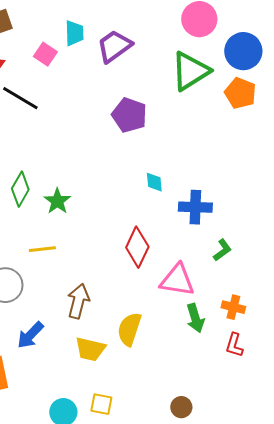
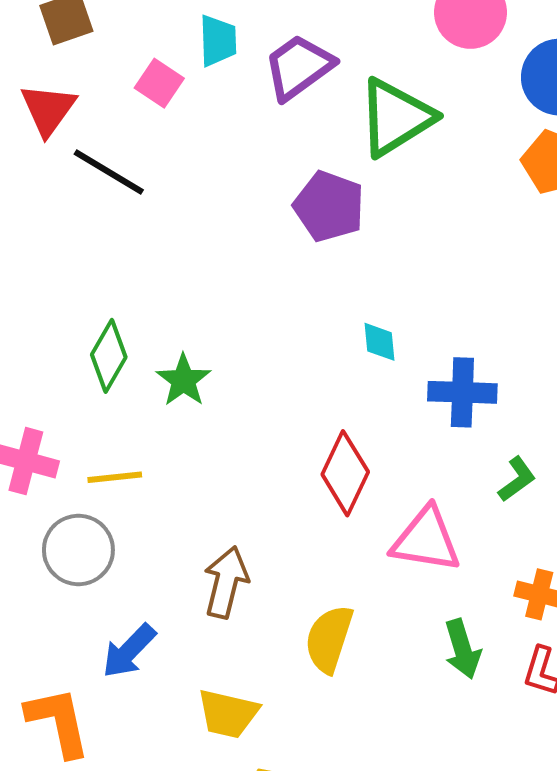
green triangle: (190, 71) -> (396, 117), moved
yellow line: (42, 249) -> (115, 477), moved
green arrow: (195, 318) -> (462, 649), moved
yellow trapezoid: (90, 349) -> (228, 714), moved

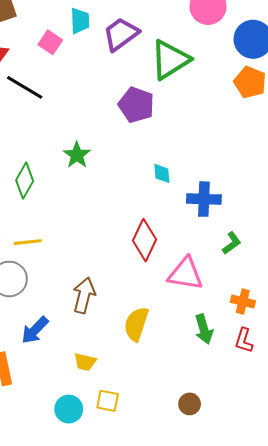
green star: (184, 380) -> (77, 155), moved
yellow trapezoid: (228, 714) -> (85, 362), size x0.7

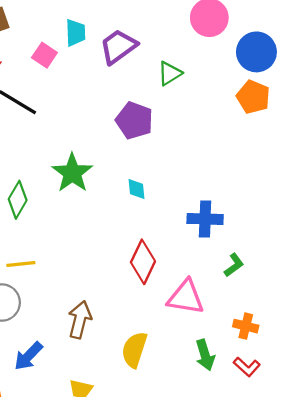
green triangle: (170, 60) -> (170, 73), size x0.6
green star: (77, 155) -> (72, 173), size x1.4
cyan diamond: (162, 173) -> (137, 189), moved
red L-shape: (244, 340) -> (247, 367), turned -65

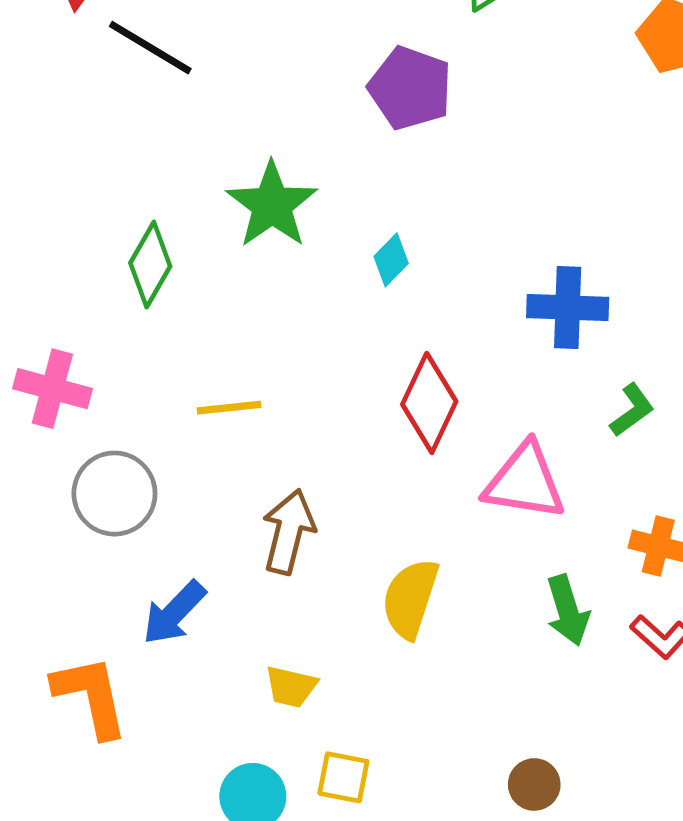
cyan diamond: (137, 189) -> (391, 260), moved, turned 50
yellow line: (21, 264) -> (229, 408), moved

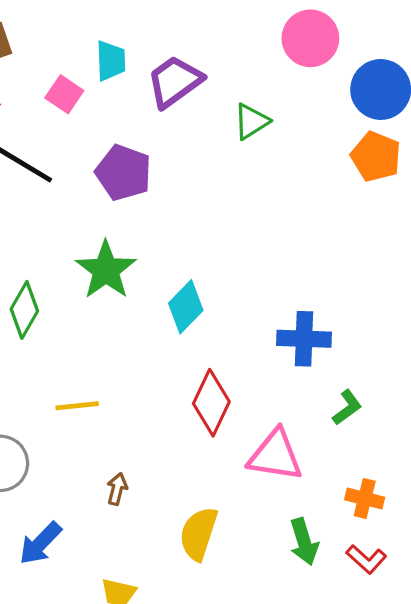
purple pentagon: (410, 88) -> (123, 173), moved
cyan diamond: (391, 260) -> (186, 307), size x1.5
brown arrow: (289, 532) -> (117, 489), size x0.6

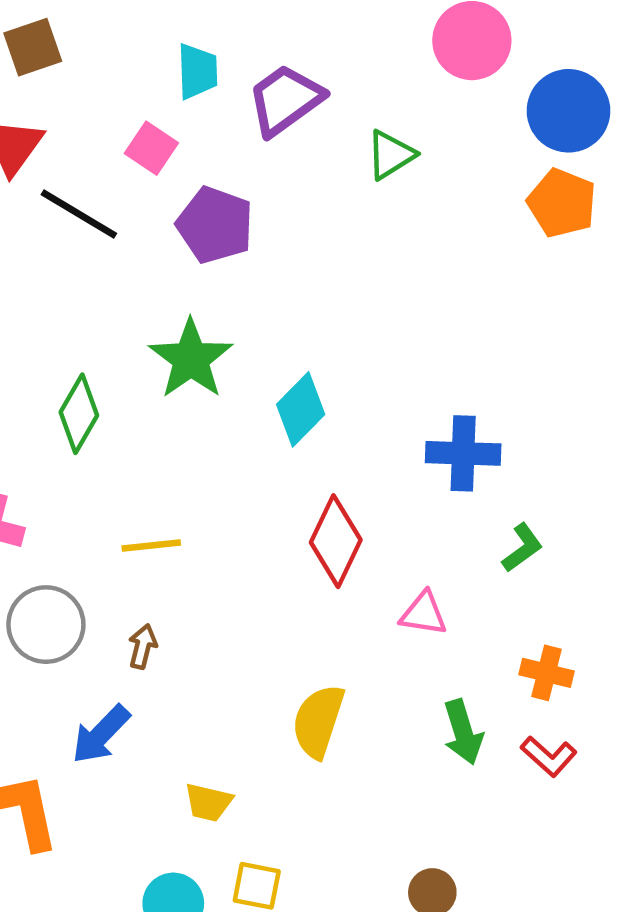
pink square: (64, 94) -> (151, 148), moved
pink triangle: (275, 455) -> (424, 614), size x0.6
brown arrow: (117, 489) -> (143, 647), moved

